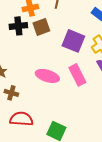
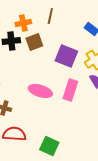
pink rectangle: (77, 75) -> (70, 90), turned 45

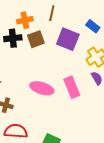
purple square: (66, 56) -> (68, 39), moved
pink rectangle: (70, 90) -> (72, 87), turned -40

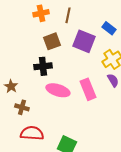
orange cross: (25, 20) -> (41, 13), moved
black cross: (13, 38) -> (43, 66), moved

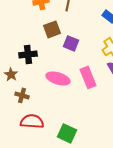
purple square: (84, 41) -> (71, 43), moved, size x0.7
black cross: (43, 66) -> (28, 54), moved

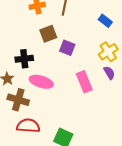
pink ellipse: (58, 78) -> (41, 82), moved
brown cross: (22, 95) -> (18, 100), size x1.5

